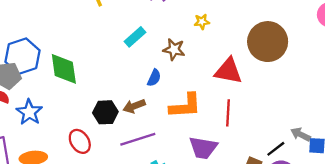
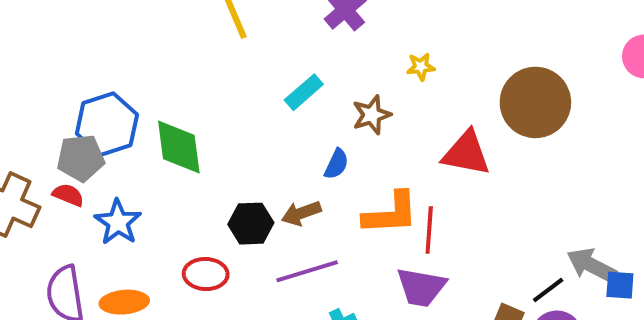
brown star: (174, 49) -> (372, 115), turned -30
red line: (228, 113) -> (429, 230), moved
gray arrow: (301, 134) -> (592, 265), size x1.4
red ellipse: (80, 141) -> (206, 274), turned -55

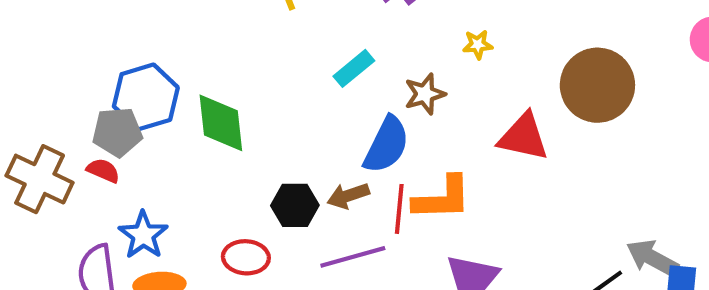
blue semicircle: (336, 164) -> (386, 145), size x1.8
blue star: (118, 222) -> (143, 235), moved
red line: (429, 230) -> (399, 209), moved

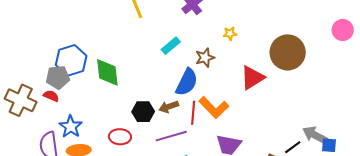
red triangle: (523, 137) -> (252, 78), turned -44
orange L-shape: (442, 198) -> (214, 107), turned 48

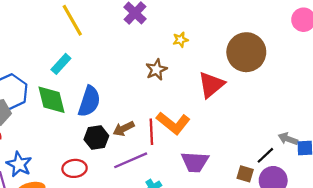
cyan rectangle: (171, 46) -> (61, 64), moved
blue semicircle: (187, 82) -> (89, 101), moved
gray arrow: (315, 135) -> (288, 139), size x0.7

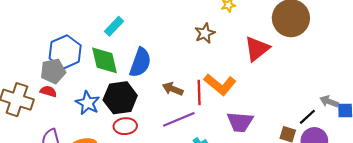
brown arrow: (124, 129) -> (173, 89), turned 48
black hexagon: (96, 138) -> (120, 98), moved, size x1.4
blue star: (19, 164) -> (88, 103), moved

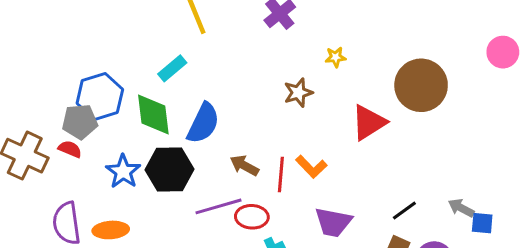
orange L-shape: (220, 84) -> (311, 167), size x0.7
black line: (307, 117) -> (404, 210), moved
purple line: (179, 119) -> (218, 206), moved
red ellipse: (125, 126) -> (252, 217), moved

